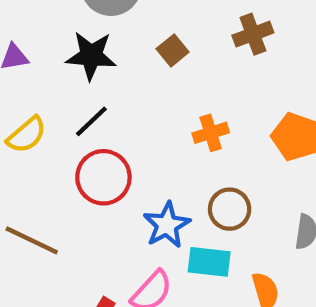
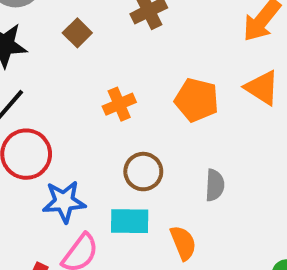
blue star: (167, 225) -> (64, 202), moved, turned 30

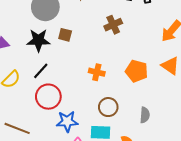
brown square: (77, 33) -> (65, 35), moved, turned -32
orange cross: (119, 104) -> (97, 72), turned 35

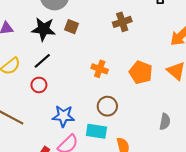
red circle: (48, 97) -> (39, 85), moved, size x0.6
gray semicircle: (145, 115) -> (165, 122), moved

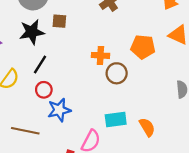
brown circle: (107, 106) -> (117, 73), moved
blue star: (63, 116) -> (59, 110), moved

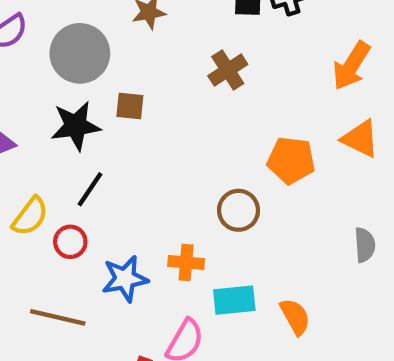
orange cross: (100, 55) -> (186, 262), moved
red circle: (44, 90) -> (70, 242), moved

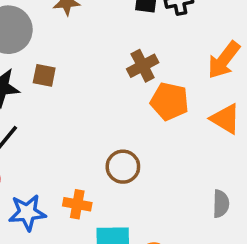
brown cross: (228, 70) -> (143, 66), moved
orange pentagon: (291, 160) -> (170, 101), moved

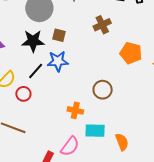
brown cross: (143, 66) -> (102, 25), moved
blue star: (27, 213) -> (58, 61), moved

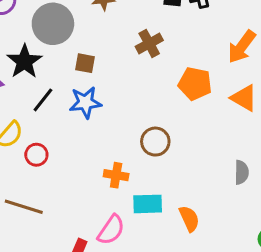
black star: (33, 41) -> (24, 61), moved, turned -30
black line: (36, 71) -> (43, 100), moved

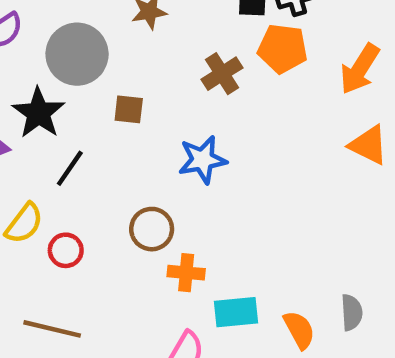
orange pentagon: (195, 84) -> (283, 48), moved
blue star: (85, 102) -> (203, 160), moved
brown circle: (155, 142) -> (152, 229), moved
gray semicircle: (242, 172) -> (352, 312), moved

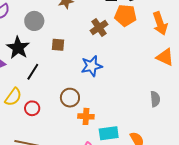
gray circle: (77, 54) -> (34, 21), size x0.7
orange arrow: (360, 69) -> (160, 23), turned -50
gray semicircle: (352, 312) -> (155, 99), moved

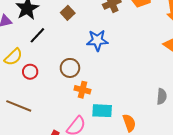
brown square: (58, 45) -> (68, 13), turned 32
gray semicircle: (155, 99) -> (162, 96), moved

